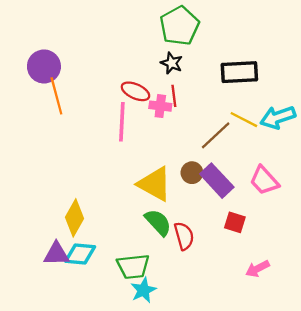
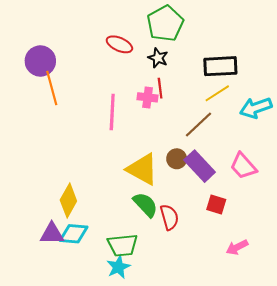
red ellipse: (135, 91) -> (119, 44), moved
yellow line: (244, 120) -> (217, 93), moved, turned -60
cyan star: (143, 290) -> (118, 267), moved

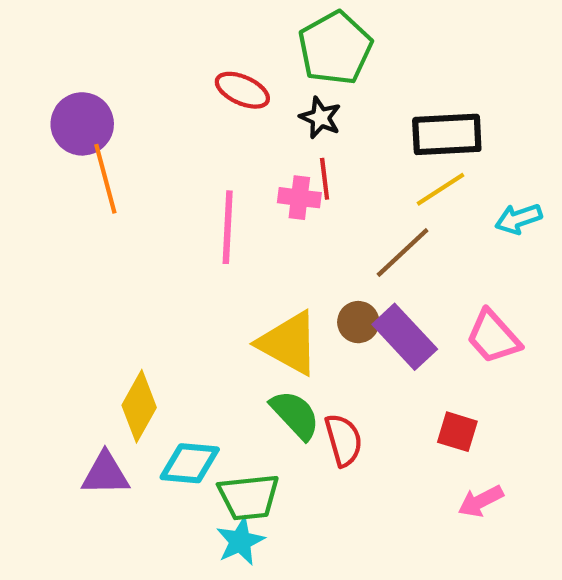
cyan arrow: (256, 108) -> (518, 219), size x0.7
red square: (216, 205) -> (457, 432), moved
cyan diamond: (74, 234) -> (190, 463), moved

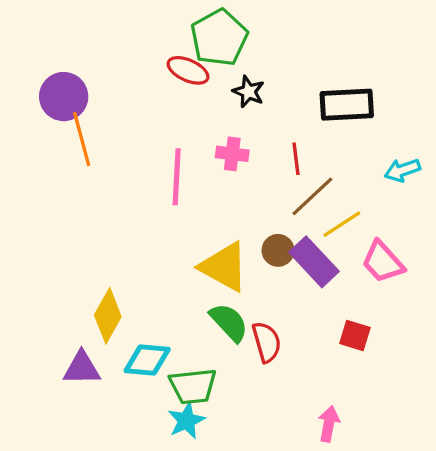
green pentagon: (335, 48) -> (219, 38), moved
red line: (325, 179) -> (296, 159), moved
yellow line: (441, 189) -> (342, 224), moved
pink arrow: (481, 501) -> (329, 424), moved, turned 128

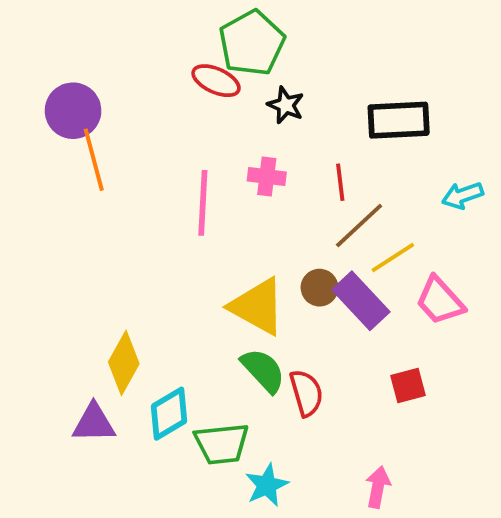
red square: (355, 335) -> (408, 385), turned -32
cyan diamond: (147, 360) -> (169, 414), turned -36
cyan star: (186, 421) -> (267, 485), moved

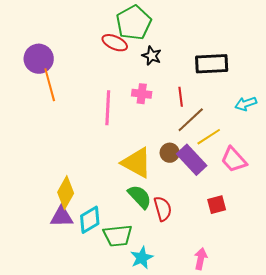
purple triangle: (94, 423) -> (62, 217), moved

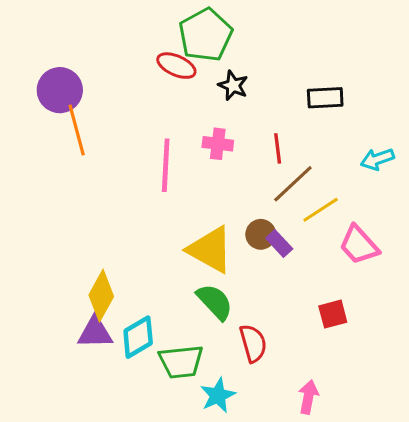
black rectangle: (212, 64) -> (325, 98), size x0.7
purple rectangle: (192, 160) -> (279, 244), moved, size x0.6
red semicircle: (163, 209) -> (253, 343), moved

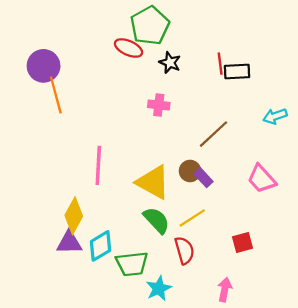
red line: (278, 148) -> (220, 64), moved
pink line: (166, 165) -> (98, 165), moved
yellow line: (321, 210) -> (192, 218), moved
red square: (333, 314) -> (243, 243), moved

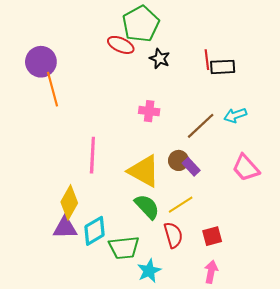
pink cross: (159, 105) -> (149, 111), moved
cyan arrow: (275, 116) -> (235, 115), moved
red square: (243, 243) -> (212, 236), moved

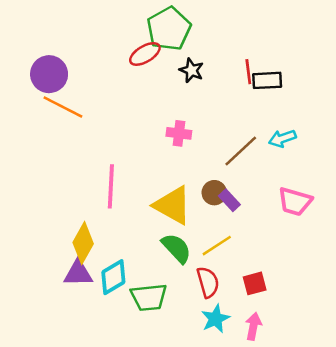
red ellipse: (121, 45) -> (145, 54), turned -55
orange line: (52, 89) -> (63, 107), turned -48
pink trapezoid: (246, 168) -> (295, 201), turned -32
cyan star: (149, 271) -> (216, 319), moved

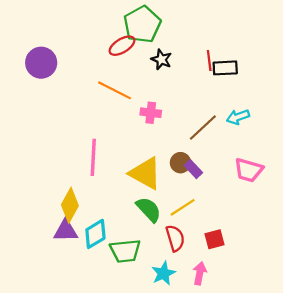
orange line: (63, 107) -> (115, 90), moved
cyan star: (216, 319) -> (163, 273), moved
pink arrow: (253, 326) -> (200, 273), moved

